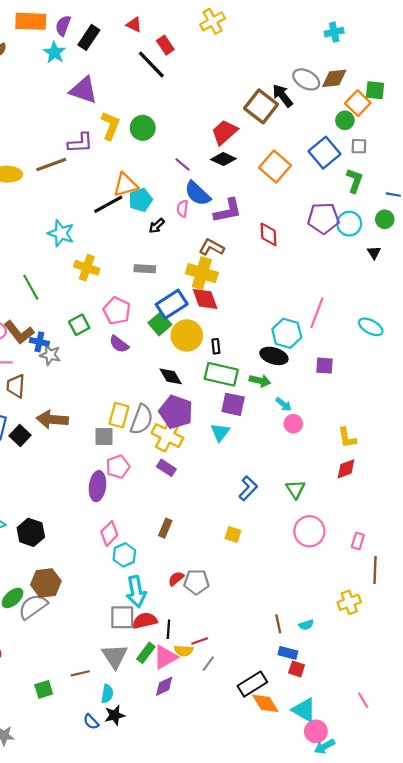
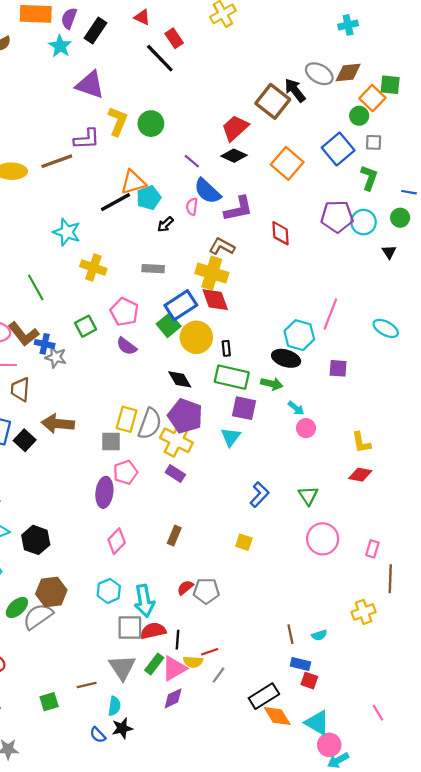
red diamond: (346, 469) -> (360, 475), turned 30
cyan hexagon: (124, 555) -> (109, 591), moved

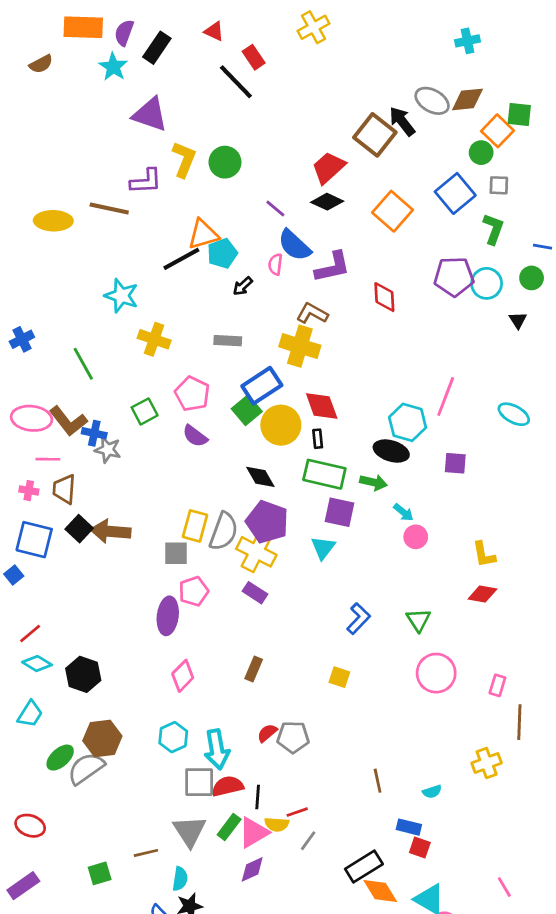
brown line: (57, 161) -> (109, 208), turned 32
red diamond: (215, 300) -> (322, 406), moved
black square: (25, 440) -> (79, 529), moved
brown line: (290, 634) -> (378, 781), moved

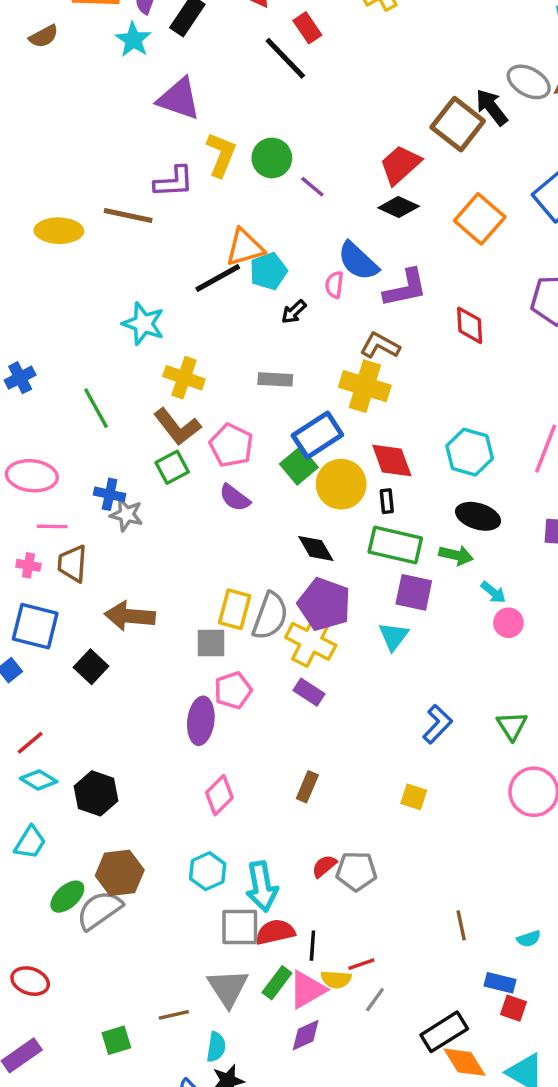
purple line: (275, 208) -> (312, 187), moved
brown L-shape: (68, 421) -> (177, 427), moved
cyan hexagon: (408, 422) -> (470, 452), moved
black square: (79, 529) -> (91, 667), moved

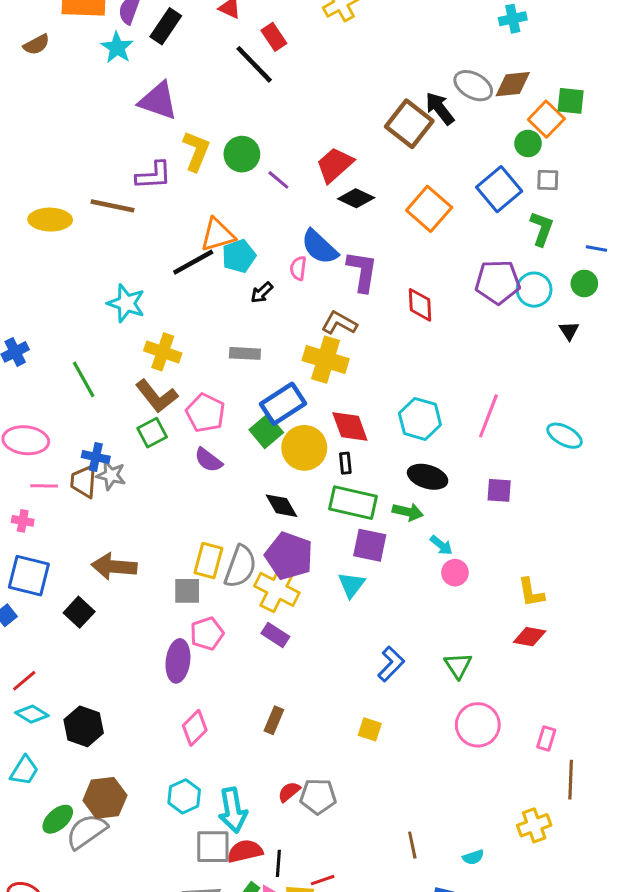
red trapezoid: (400, 165) -> (335, 165), moved
purple L-shape: (405, 288) -> (362, 271), turned -69
brown trapezoid: (72, 564) -> (84, 481), moved

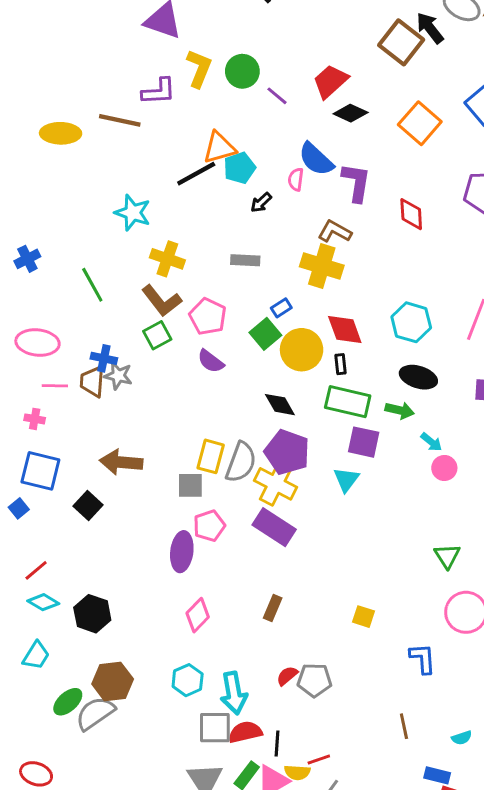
blue rectangle: (283, 404) -> (281, 308), size x0.5
purple rectangle: (275, 635) -> (274, 527), size x1.6
blue L-shape: (391, 664) -> (423, 658), moved, turned -48

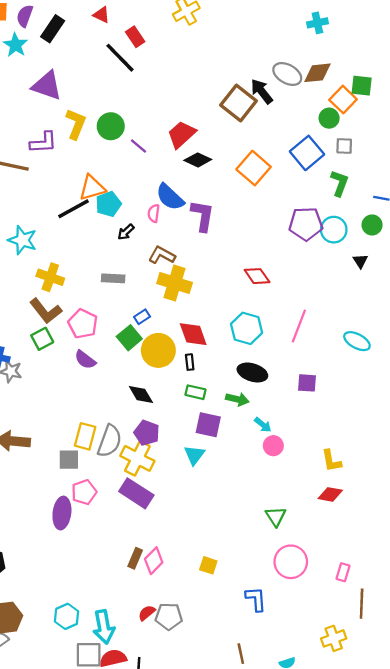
red diamond: (411, 214) -> (257, 276), moved, turned -32
brown L-shape: (335, 231) -> (162, 255), moved
green rectangle: (348, 402) -> (195, 392), size x0.6
purple pentagon: (287, 452) -> (147, 433), size x0.7
pink diamond: (198, 615) -> (154, 561), moved

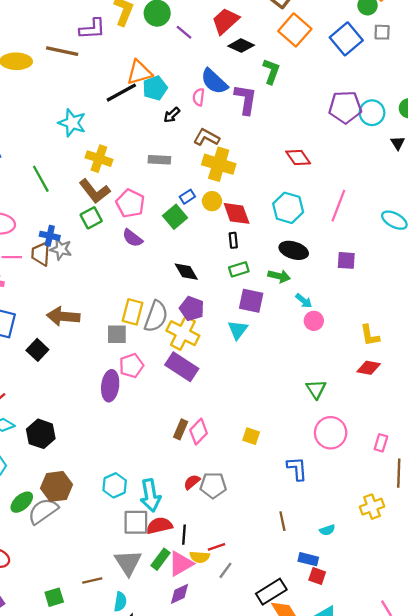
orange square: (254, 168) -> (295, 30), moved
green L-shape: (340, 183) -> (271, 71), moved
yellow circle: (158, 350) -> (212, 201), moved, size x0.6
green rectangle: (195, 392) -> (239, 269), turned -30

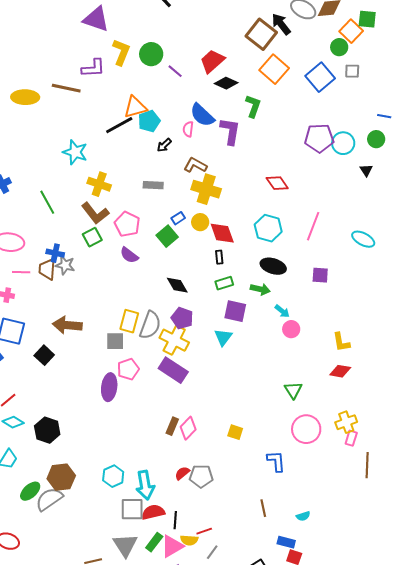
yellow cross: (372, 507) -> (346, 422), moved

